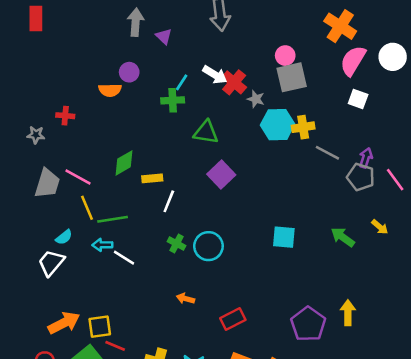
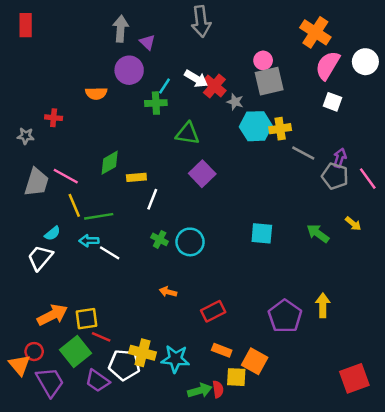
purple circle: (129, 72) -> (129, 70), moved, size x1.5

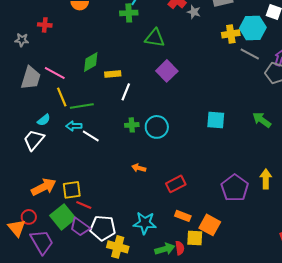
cyan hexagon: (256, 126) -> (253, 28), moved
green cross: (160, 239) -> (132, 125), turned -32
yellow cross: (143, 353) -> (118, 247), moved
purple trapezoid: (97, 381) -> (80, 227), moved

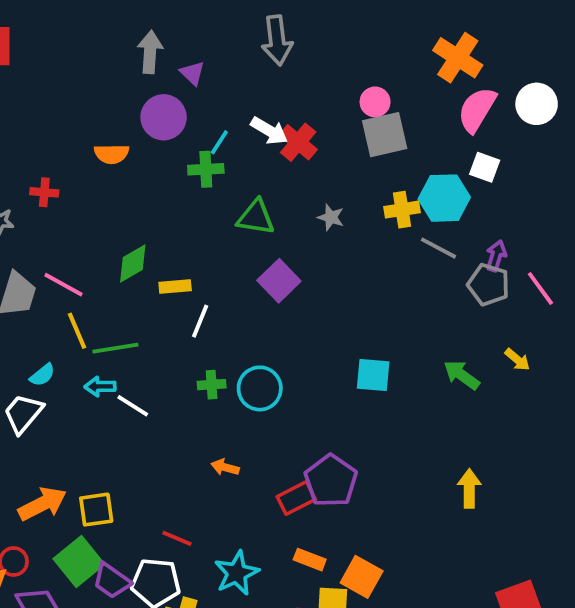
gray star: (194, 12) -> (331, 217), moved
purple pentagon: (235, 188) -> (331, 481), moved
red line: (84, 205) -> (177, 538), moved
cyan star: (145, 223) -> (237, 573), turned -30

